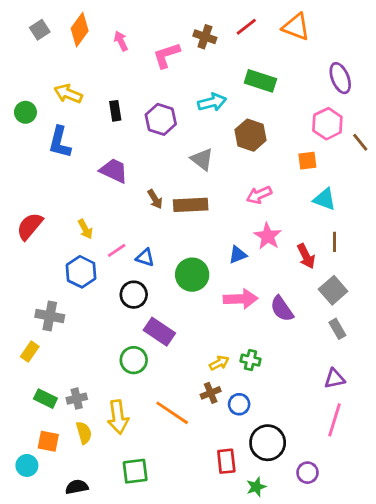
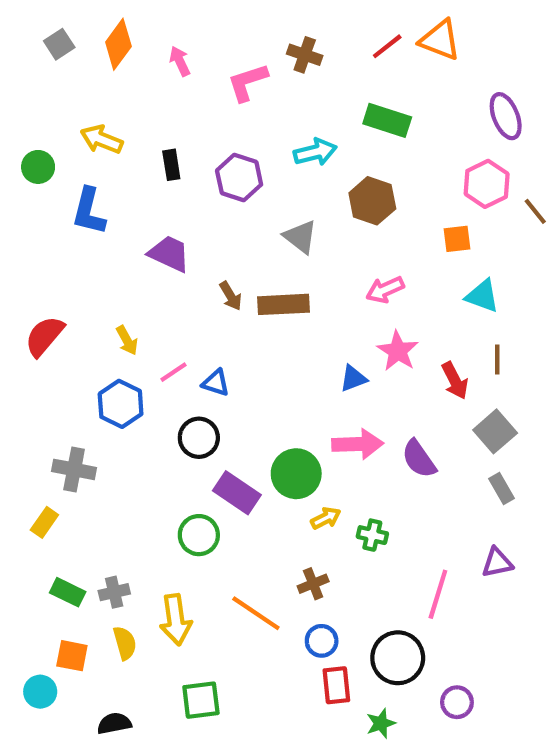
red line: (246, 27) -> (387, 46), moved
green circle: (192, 275) -> (296, 474), moved
yellow arrow: (219, 363) -> (326, 518), moved
blue circle: (239, 404) -> (322, 641), moved
pink line: (335, 420) -> (438, 594), moved

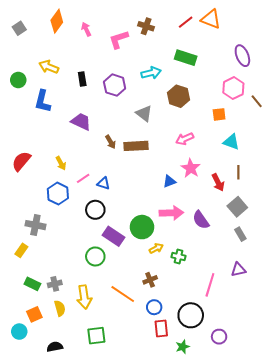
gray square: (59, 44) -> (19, 28), moved
orange square: (72, 656) -> (34, 314), turned -35

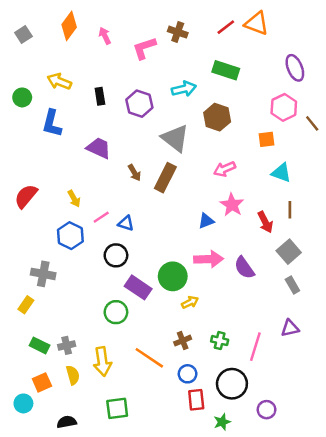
gray triangle: (144, 113) -> (175, 138), size x1.4
brown rectangle: (136, 146) -> (165, 178), turned -60
green cross: (179, 256) -> (220, 341), moved

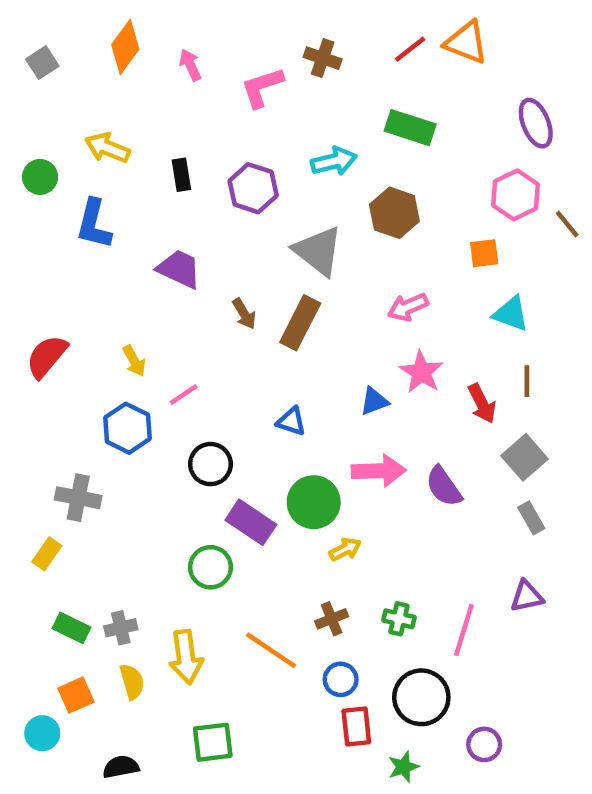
blue triangle: (126, 223) -> (291, 421), moved

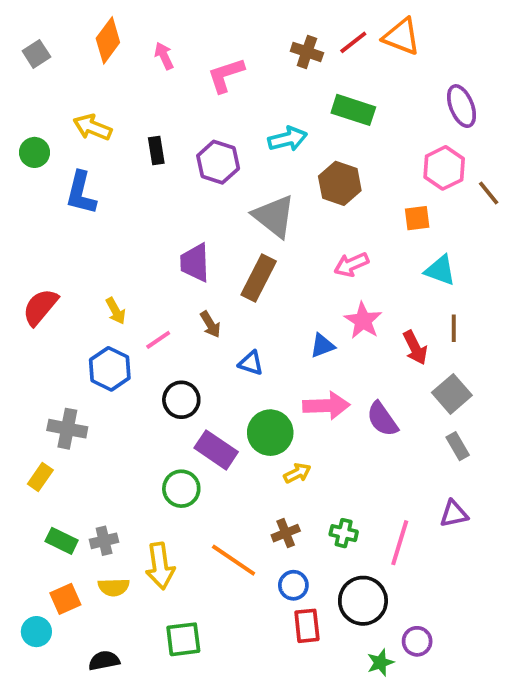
brown cross: (323, 58) -> (307, 52), moved
purple trapezoid: (179, 269) -> (195, 263), moved, turned -117
brown arrow: (244, 314) -> (210, 324), moved
yellow semicircle: (132, 682) -> (114, 587), turned 104
green star: (403, 767) -> (380, 663), moved

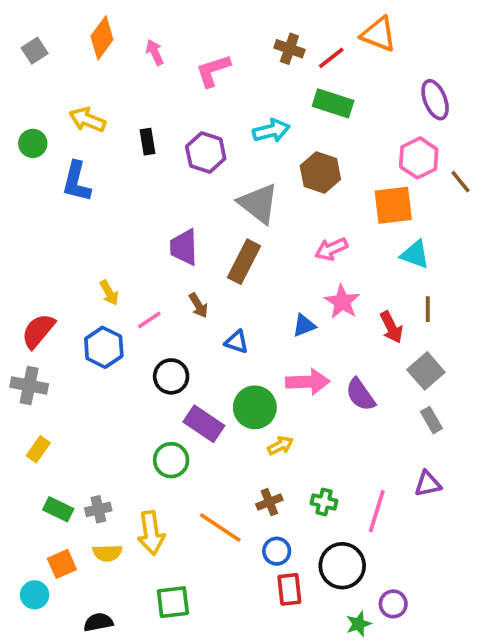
red line: (353, 42) -> (331, 58), moved
orange square: (417, 218) -> (393, 205), size x1.6
red semicircle: (40, 307) -> (38, 331), moved
gray cross: (67, 429) -> (29, 386), moved

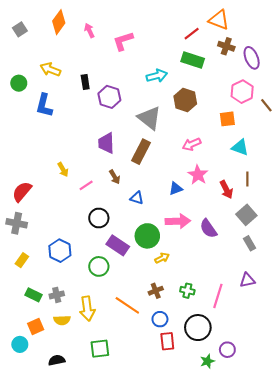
brown cross: (289, 49) -> (226, 46), moved
purple hexagon: (206, 153) -> (109, 97), moved
orange square: (393, 205) -> (227, 119), size x0.7
blue hexagon: (104, 347) -> (60, 251), moved

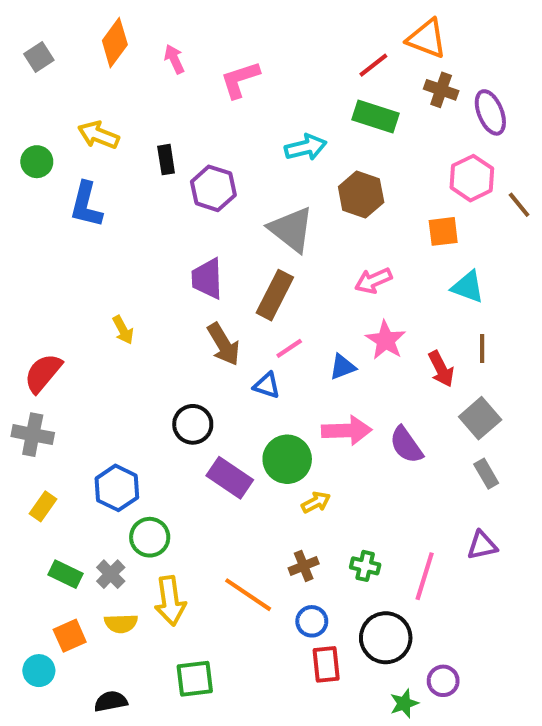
brown arrow: (115, 177) -> (224, 344), size x1.5
pink line: (86, 185) -> (289, 348), moved
green circle: (99, 266) -> (150, 537), moved
gray cross: (57, 295) -> (111, 574), turned -32

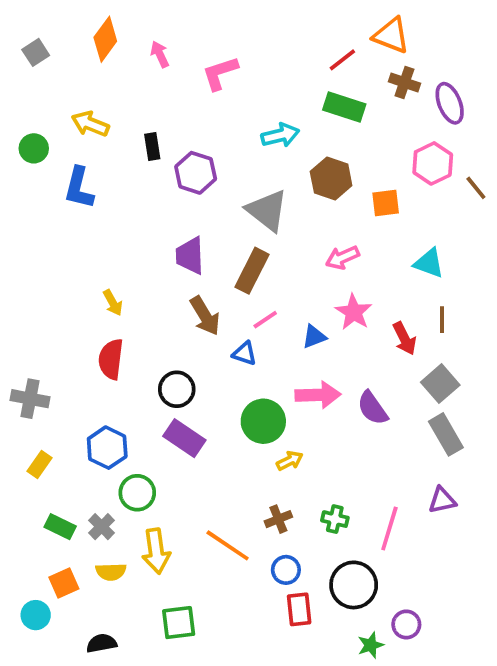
orange square: (443, 231) -> (386, 203), moved
red semicircle: (43, 373) -> (111, 359), moved, turned -33
gray rectangle: (486, 474) -> (446, 434), size x1.5
purple rectangle: (230, 478) -> (184, 438), moved

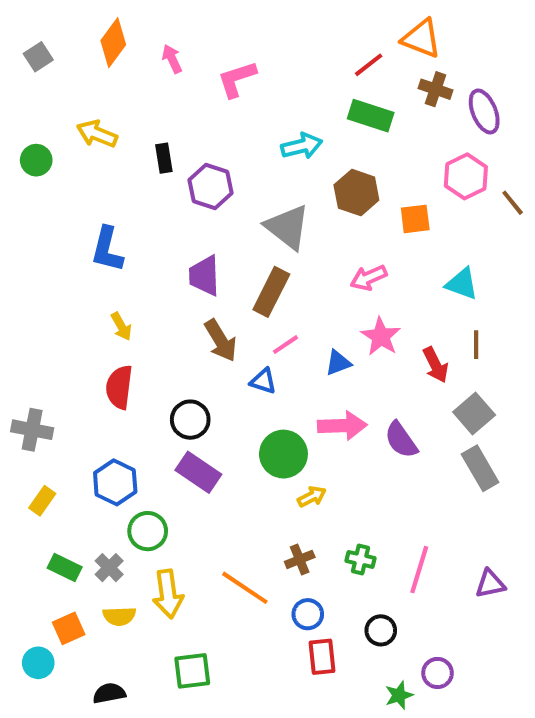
blue L-shape: (79, 188) -> (107, 249), moved
purple triangle: (442, 500) -> (490, 584), moved
black circle: (354, 585) -> (381, 630), size x0.6

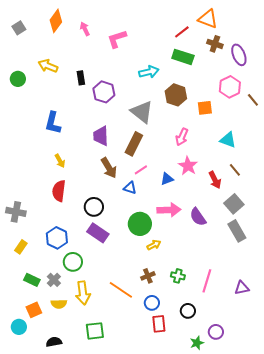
pink arrow: (369, 278) -> (182, 137), turned -42
brown line: (476, 345) -> (235, 170), turned -40

